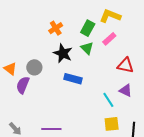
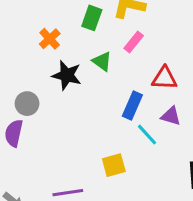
green rectangle: (88, 28) -> (92, 18), moved
blue rectangle: (73, 79) -> (132, 106), moved, turned -72
yellow square: (112, 124) -> (114, 165), moved

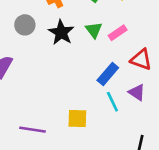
pink rectangle: (134, 42) -> (118, 33), moved
gray circle: (27, 104) -> (25, 25), moved

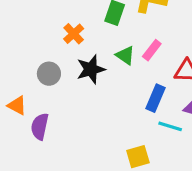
black star: (61, 32) -> (91, 69), turned -30
cyan line: (112, 102) -> (170, 126), turned -30

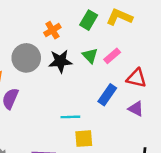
gray circle: (49, 74) -> (26, 58), size x1.5
cyan line: (170, 126) -> (70, 117), moved, turned -30

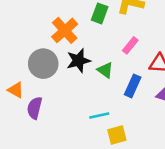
orange cross: (52, 30) -> (65, 30), size x1.5
green triangle: (90, 56) -> (105, 70), moved

